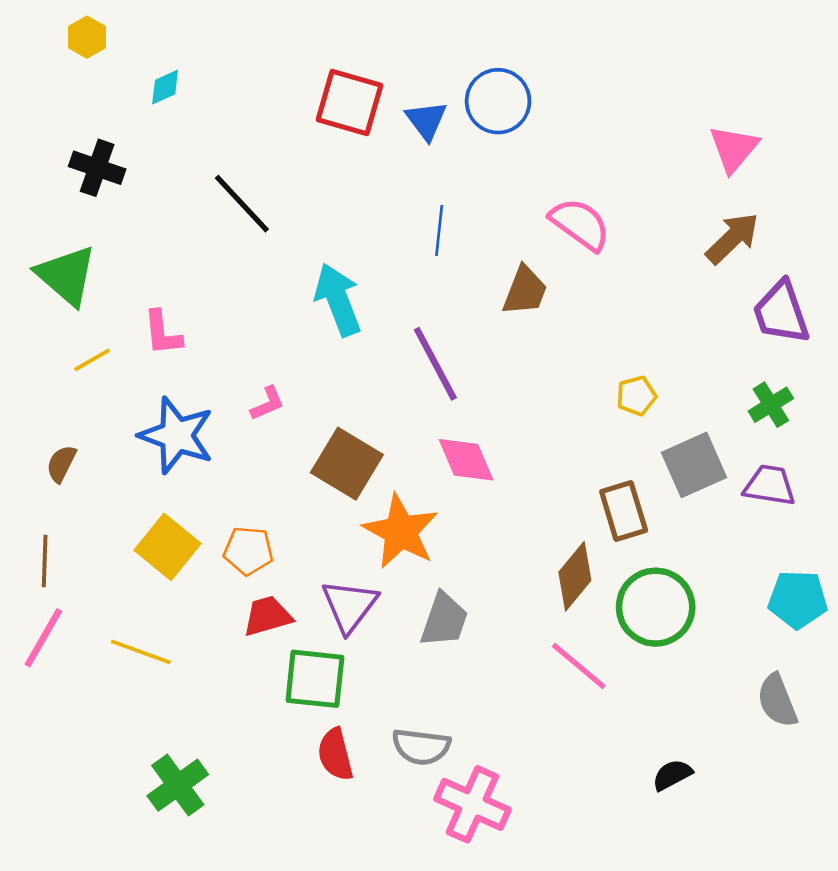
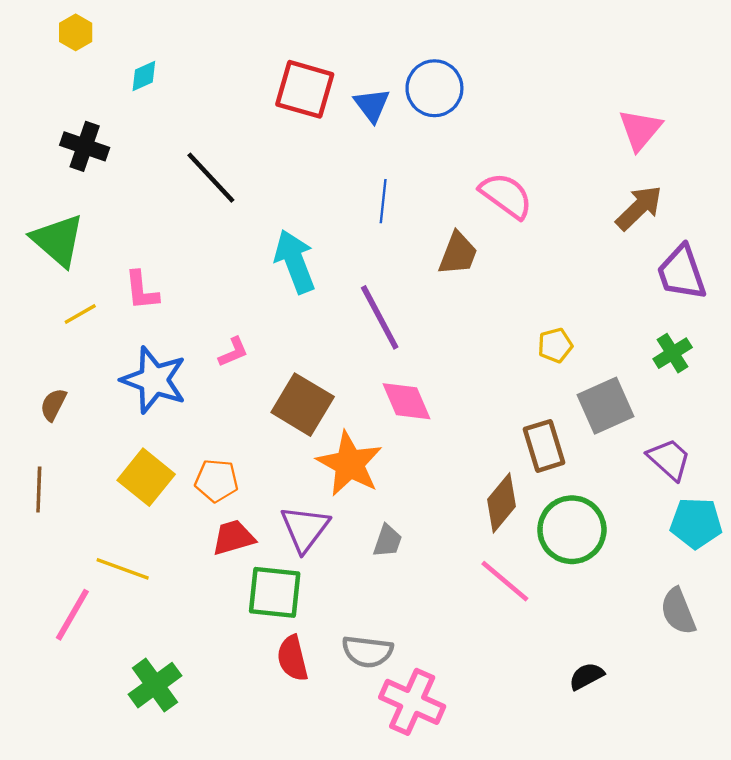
purple trapezoid: (770, 485) -> (669, 459), moved, turned 33
gray trapezoid: (444, 620) -> (388, 541), size x0.7
pink line: (43, 638) -> (72, 615), moved

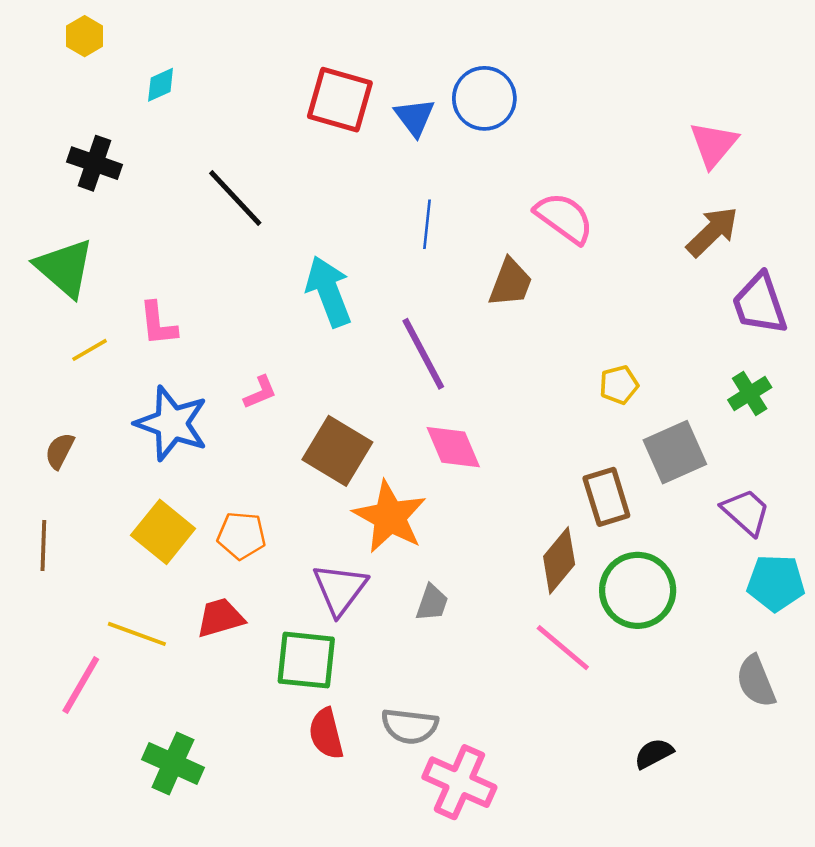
red trapezoid: (233, 538) -> (220, 618), moved
green cross: (155, 685) -> (173, 763), turned -30

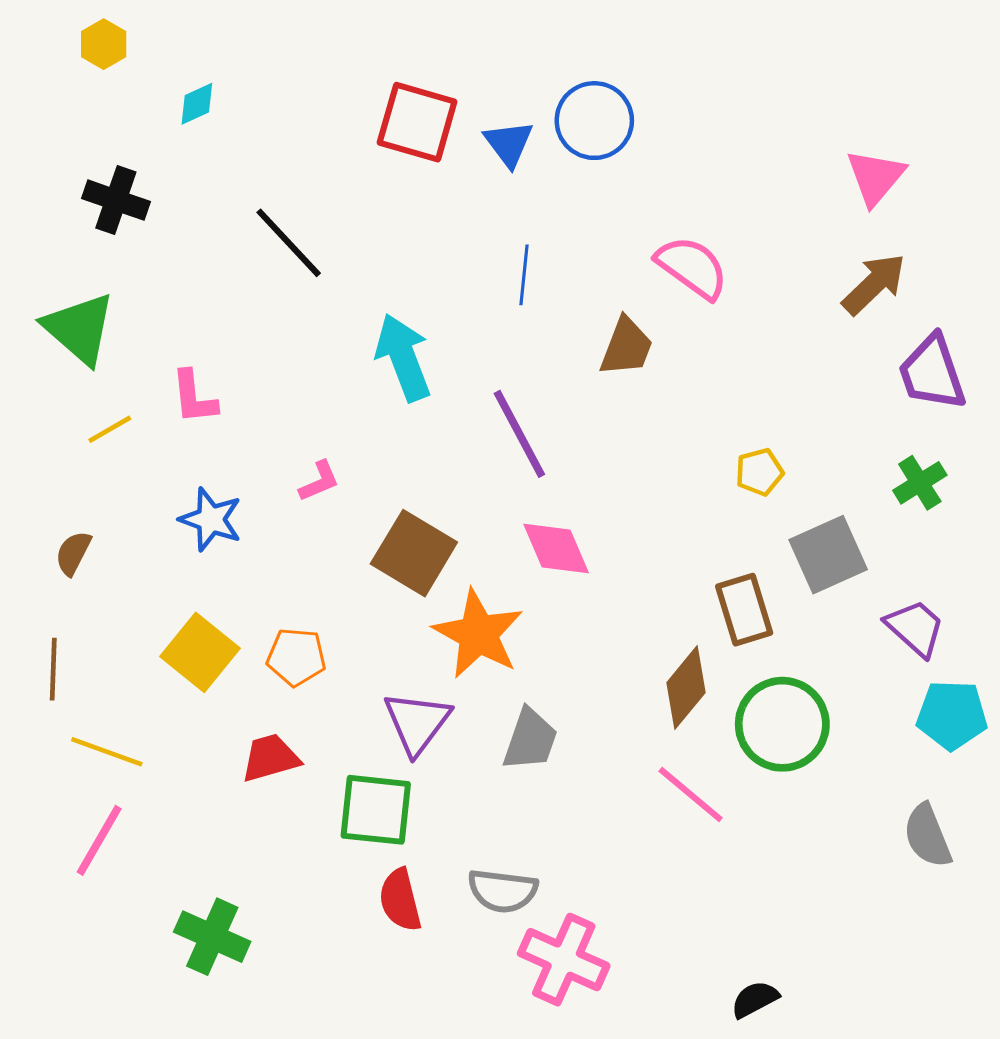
blue star: (172, 423) -> (211, 519), size x0.7
gray trapezoid: (432, 603) -> (530, 740), size x1.4
yellow line: (137, 634) -> (107, 752), moved
black semicircle: (654, 754) -> (755, 999), moved

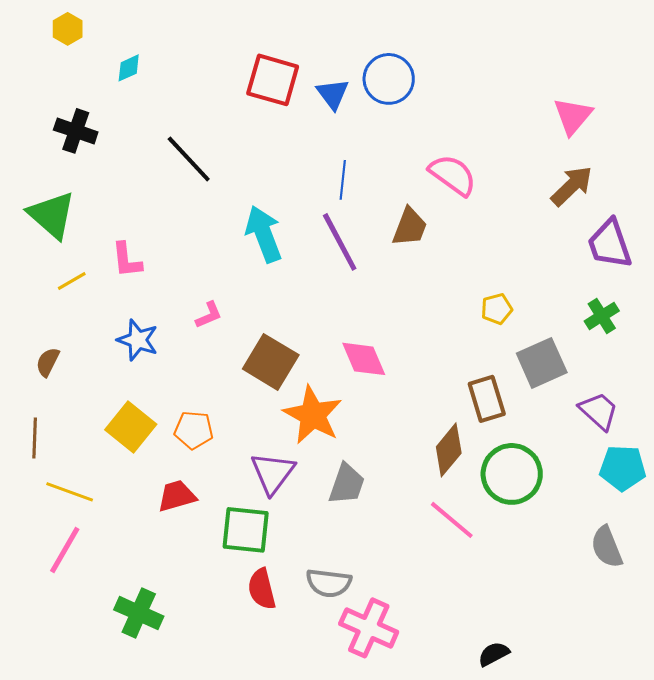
purple line: (519, 434) -> (340, 242), moved

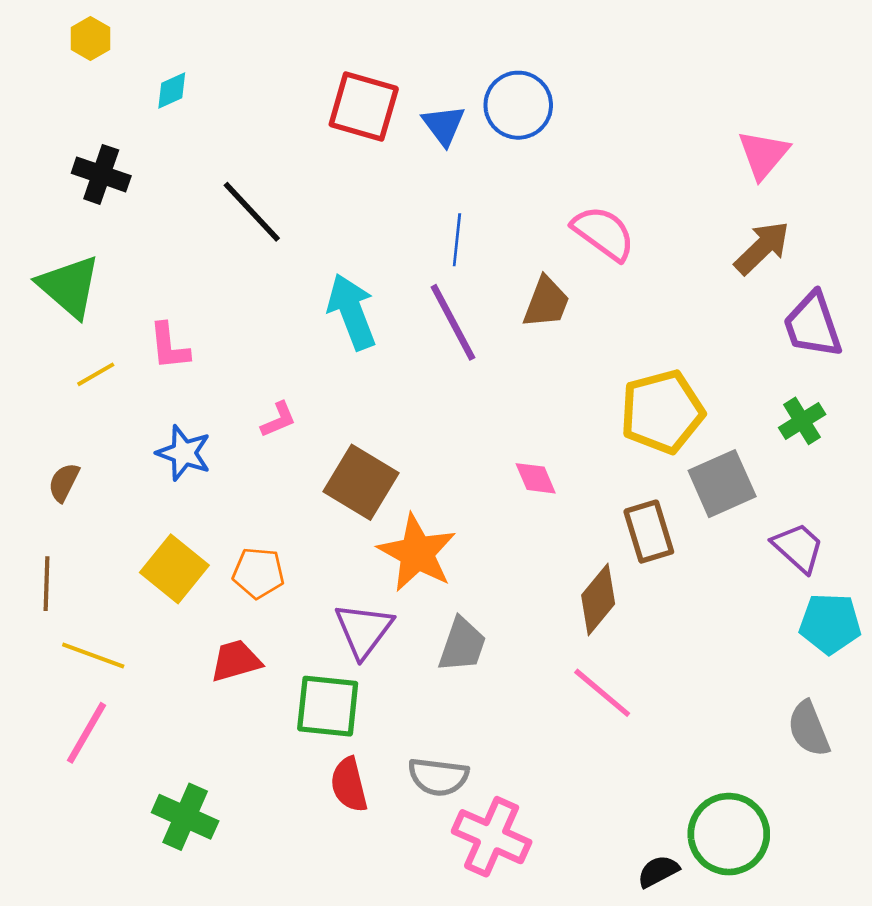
yellow pentagon: (497, 309) -> (662, 412), size x2.0
pink diamond: (364, 359) -> (536, 478), moved, size x0.7
green circle: (512, 474) -> (729, 834), moved

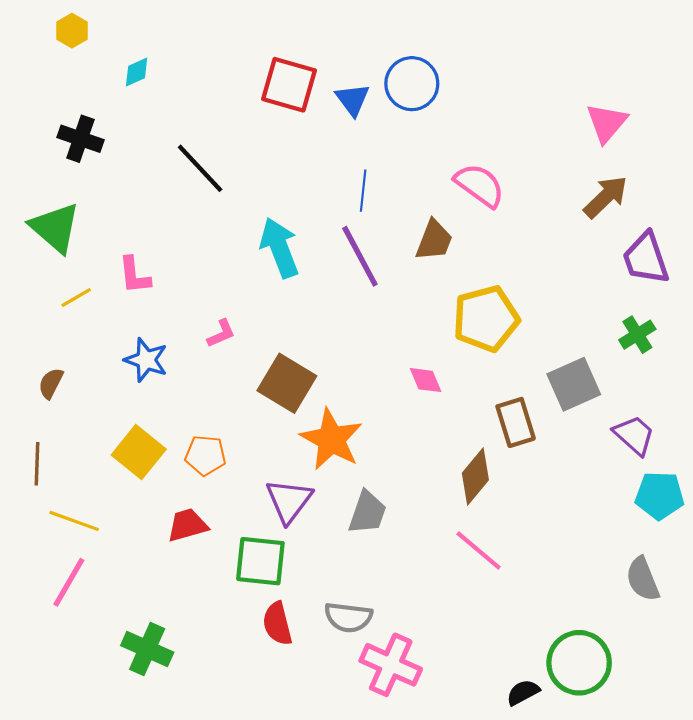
yellow pentagon: (662, 412) -> (486, 319), moved

